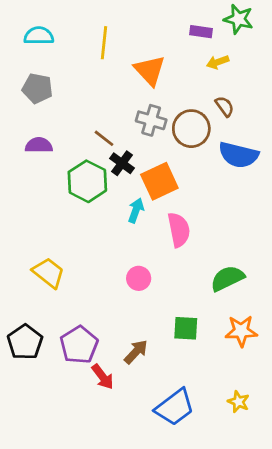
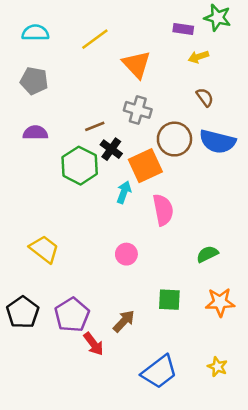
yellow line: (104, 43) -> (95, 39), turned 48
brown circle: (191, 129) -> (174, 139), moved
brown line: (104, 138) -> (95, 126), turned -60
green semicircle: (227, 278) -> (207, 254), size x0.7

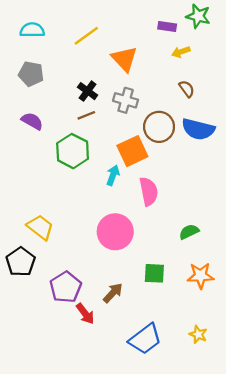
purple semicircle: (35, 133) -> (32, 121), turned 30
black cross: (111, 149) -> (88, 91), moved
pink circle: (126, 254) -> (115, 232), size x1.8
black pentagon: (23, 312) -> (21, 262), moved

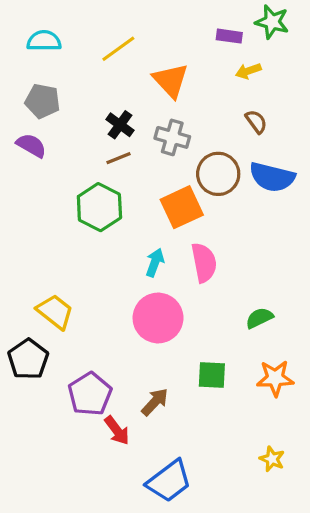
purple semicircle: (32, 121) -> (31, 145), moved
cyan arrow: (113, 175) -> (155, 263), moved
blue trapezoid: (145, 339) -> (169, 481), moved

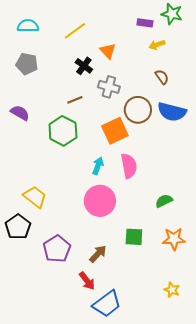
orange triangle: (171, 80) -> (108, 51), size x0.7
black cross: (120, 125) -> (84, 66), moved
purple semicircle: (31, 145) -> (20, 113), moved
red arrow: (117, 430) -> (87, 281), moved

